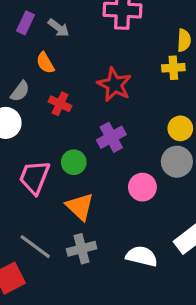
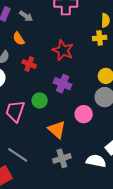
purple cross: (111, 137) -> (63, 84), turned -36
orange triangle: (80, 207) -> (57, 130), moved
gray cross: (82, 249) -> (62, 158), moved
white semicircle: (142, 256) -> (96, 161), moved

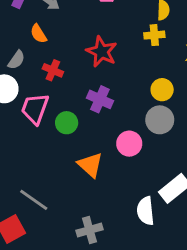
pink trapezoid: (15, 111) -> (35, 109), moved
gray cross: (62, 158) -> (89, 230), moved
white semicircle: (96, 161) -> (146, 211), turned -108

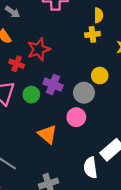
red star: (102, 52) -> (39, 49), moved, turned 30
gray circle: (160, 120) -> (84, 93), moved
green circle: (67, 123) -> (31, 95), moved

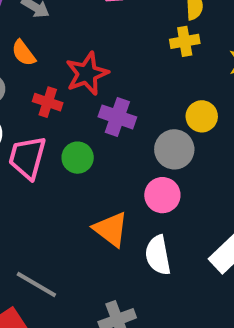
purple cross: (53, 84) -> (117, 117), moved
white semicircle: (90, 168) -> (158, 255), moved

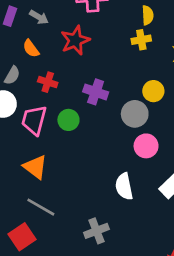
red star: (87, 74) -> (75, 40), moved
pink circle: (162, 195) -> (146, 146), moved
orange triangle: (111, 229) -> (35, 167), moved

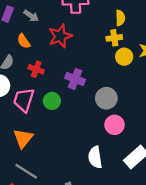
yellow circle: (153, 91) -> (124, 57), moved
orange triangle: (35, 167) -> (23, 138), turned 30

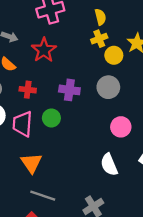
gray circle: (106, 98) -> (108, 87), moved

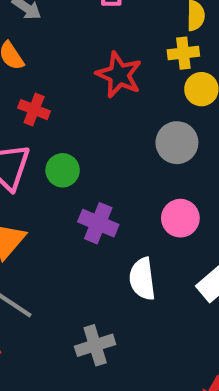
red star: (44, 50) -> (119, 75), moved, turned -30
purple cross: (69, 90) -> (98, 223), moved

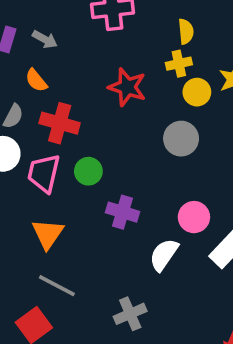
red cross: (34, 110) -> (60, 123), size x1.5
pink circle: (180, 218) -> (194, 217), moved
white semicircle: (142, 279) -> (164, 255), turned 48

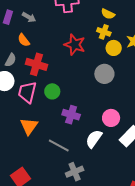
yellow semicircle: (186, 31) -> (108, 14), turned 120
yellow cross: (179, 64) -> (104, 32), turned 32
gray line: (57, 286) -> (59, 146), moved

